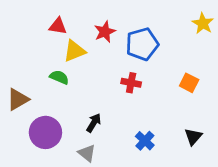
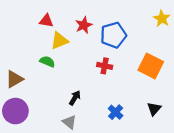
orange square: (189, 83) -> (151, 66), size x1.6
purple circle: (45, 132) -> (15, 111), moved

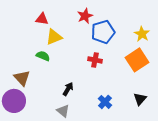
yellow star: (162, 19) -> (142, 34), moved
red star: (84, 25) -> (85, 16), moved
orange square: (151, 66) -> (137, 60), turned 30
brown triangle: (14, 79) -> (22, 78), moved, turned -42

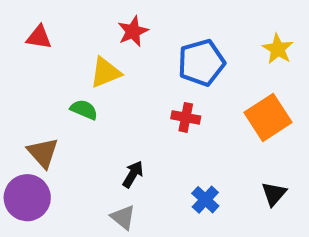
red star: (85, 16) -> (133, 31), moved
red triangle: (42, 19) -> (39, 37), moved
yellow star: (142, 34) -> (278, 49), moved

